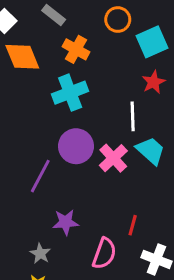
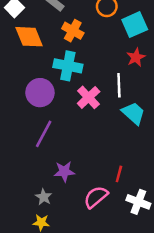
cyan cross: (70, 93) -> (68, 66), turned 32
purple circle: (76, 146) -> (40, 93), moved
pink cross: (113, 158) -> (89, 97), moved
pink semicircle: (104, 254) -> (96, 197), turned -150

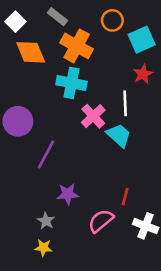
orange cross: (73, 31) -> (77, 46), size x1.4
purple circle: (40, 93) -> (18, 121), moved
cyan trapezoid: (133, 113) -> (119, 135), moved

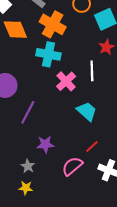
cyan trapezoid: (119, 135) -> (87, 111), moved
red line: (125, 197) -> (92, 146), turned 32

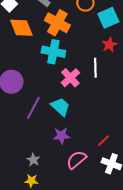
cyan trapezoid: (87, 111) -> (60, 107), moved
purple star: (45, 144) -> (61, 136), moved
red line: (92, 146) -> (103, 141), moved

